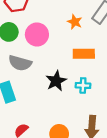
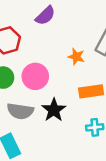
black star: (56, 81) -> (54, 110), moved

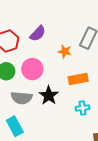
purple semicircle: (45, 16) -> (38, 34), moved

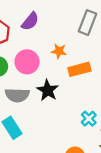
orange star: (65, 51) -> (59, 51), moved
cyan cross: (83, 108) -> (89, 119), moved, turned -32

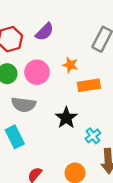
black star: (48, 90) -> (66, 118), moved

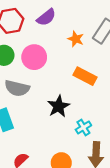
orange star: (70, 65) -> (76, 39), moved
orange rectangle: (89, 85) -> (85, 76), turned 30

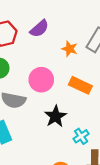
pink circle: (34, 57) -> (41, 80), moved

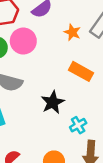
pink circle: (41, 80) -> (23, 41), moved

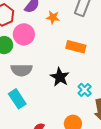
orange star: (72, 32) -> (53, 17), moved

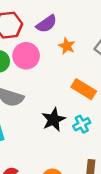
cyan cross: (85, 90) -> (82, 124), moved

